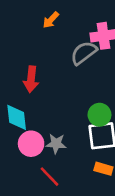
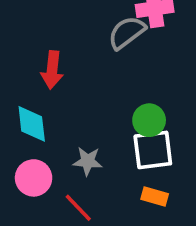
pink circle: (31, 144) -> (34, 178), moved

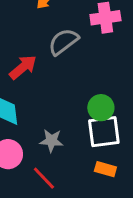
gray semicircle: (127, 33) -> (63, 42), moved
red arrow: (52, 70) -> (23, 67), turned -136

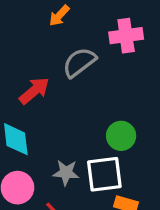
white square: (104, 132) -> (104, 174), moved

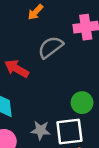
red arrow: (34, 91) -> (17, 69), turned -110

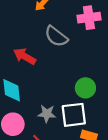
gray semicircle: (51, 47) -> (56, 36), turned -105

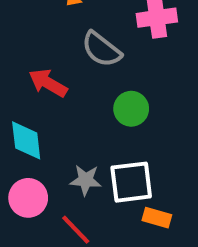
green circle: (85, 88) -> (131, 109), moved

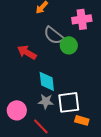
green circle: (131, 109) -> (69, 45), moved
cyan diamond: (26, 140) -> (47, 81), moved

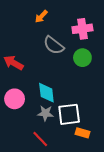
green circle: (69, 45) -> (82, 58), moved
red arrow: (27, 52) -> (13, 63), moved
pink circle: (17, 110) -> (15, 99), moved

